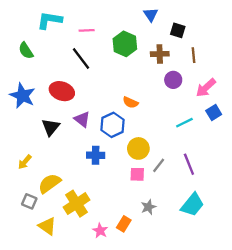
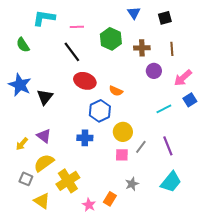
black square: (178, 30) -> (165, 18), moved, turned -32
red ellipse: (62, 91) -> (85, 81), moved
purple triangle: (82, 119) -> (44, 136), moved
black triangle: (51, 127) -> (45, 97), moved

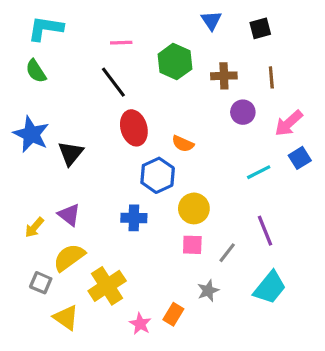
cyan L-shape: (44, 18) -> (45, 28), moved
red ellipse: (85, 81) -> (134, 128), turned 55
gray line: (141, 147) -> (227, 253), moved

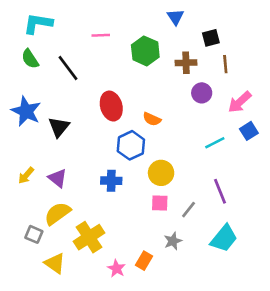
black square: (260, 28) -> (211, 38), moved
black line: (113, 82) -> (68, 68), moved
yellow arrow: (34, 227) -> (26, 175), moved

